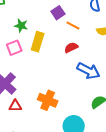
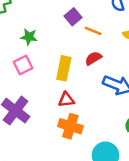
yellow rectangle: (38, 42) -> (64, 68), moved
red triangle: (15, 106) -> (66, 100), moved

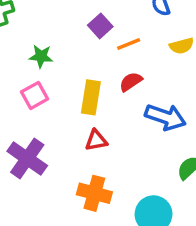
orange line: (93, 31) -> (129, 44), turned -42
orange cross: (70, 126) -> (94, 193), moved

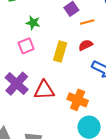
red triangle: (96, 140) -> (44, 90), moved, size x1.5
orange cross: (94, 193) -> (78, 100), moved

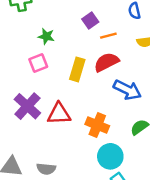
red semicircle: (86, 45) -> (106, 62), size x1.5

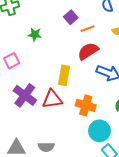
pink square: (38, 63) -> (12, 61), moved
yellow rectangle: (77, 69) -> (64, 75), moved

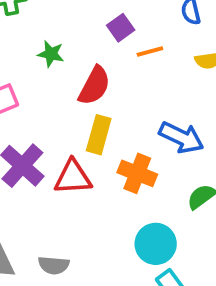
red semicircle: (88, 51) -> (94, 86), moved, turned 145
orange cross: (86, 105) -> (137, 173), moved

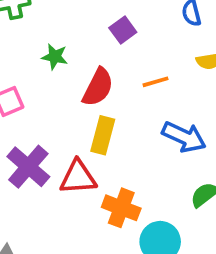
orange line: (150, 51) -> (155, 82), moved
orange cross: (137, 173) -> (121, 208), moved

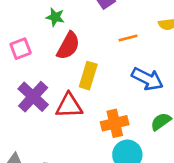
red semicircle: (98, 87) -> (68, 46), moved
orange cross: (121, 208) -> (115, 123), moved, turned -36

